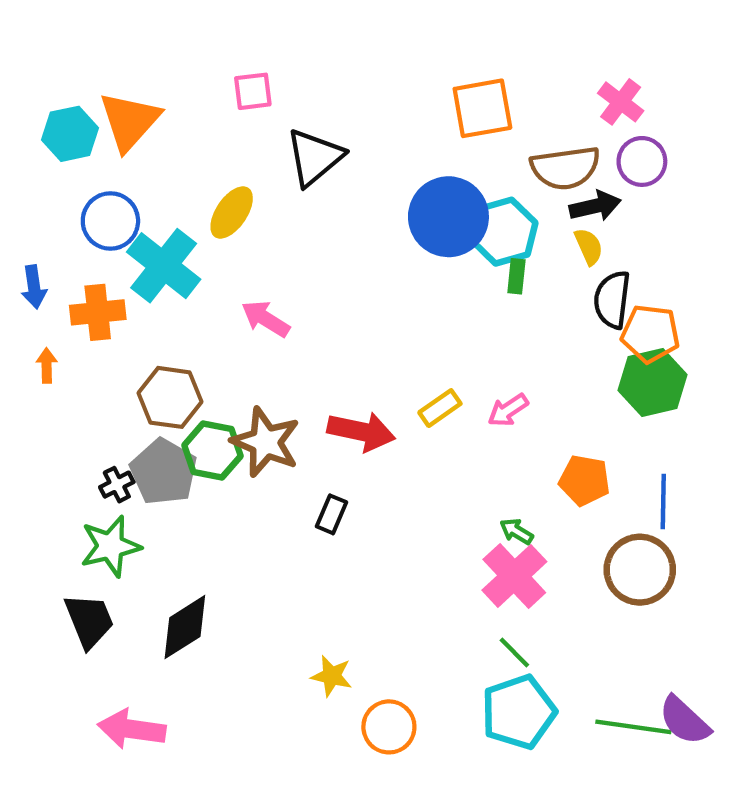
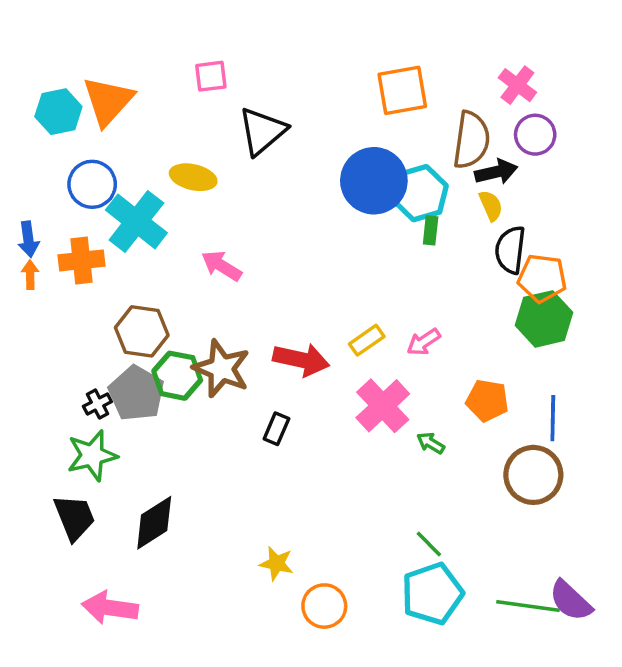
brown semicircle: (565, 168) -> (471, 140), turned -74
yellow ellipse: (232, 212) -> (193, 177), turned 69
orange arrow: (47, 366) -> (30, 275), moved
pink cross: (514, 576) -> (383, 406), moved

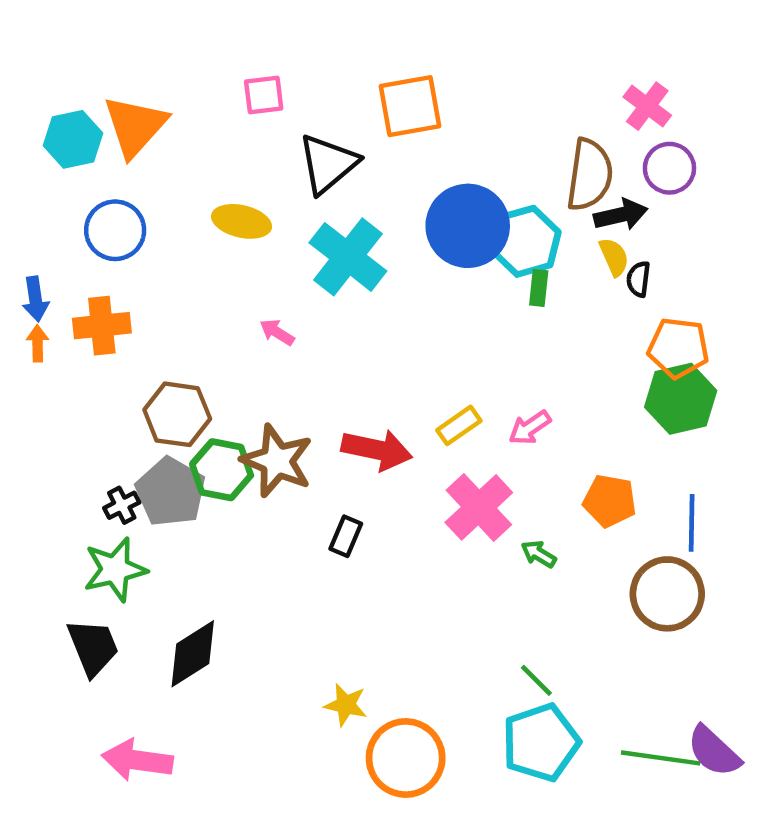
orange square: (402, 90) -> (410, 106), moved
cyan cross: (136, 221) -> (348, 257), moved
black semicircle: (510, 250) -> (638, 279), moved, size x0.6
pink arrow: (221, 266) -> (277, 332), size x0.7
orange circle: (324, 606) -> (406, 758), size x1.4

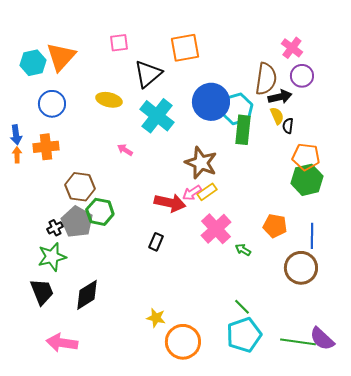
green rectangle: (539, 288) -> (243, 130), size x1.8
pink arrow: (530, 428) -> (192, 193), moved
brown star: (277, 461) -> (201, 163), moved

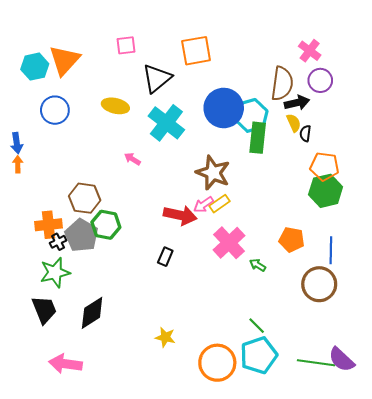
orange cross: (46, 147) -> (49, 225), moved
orange circle: (183, 342) -> (217, 363), moved

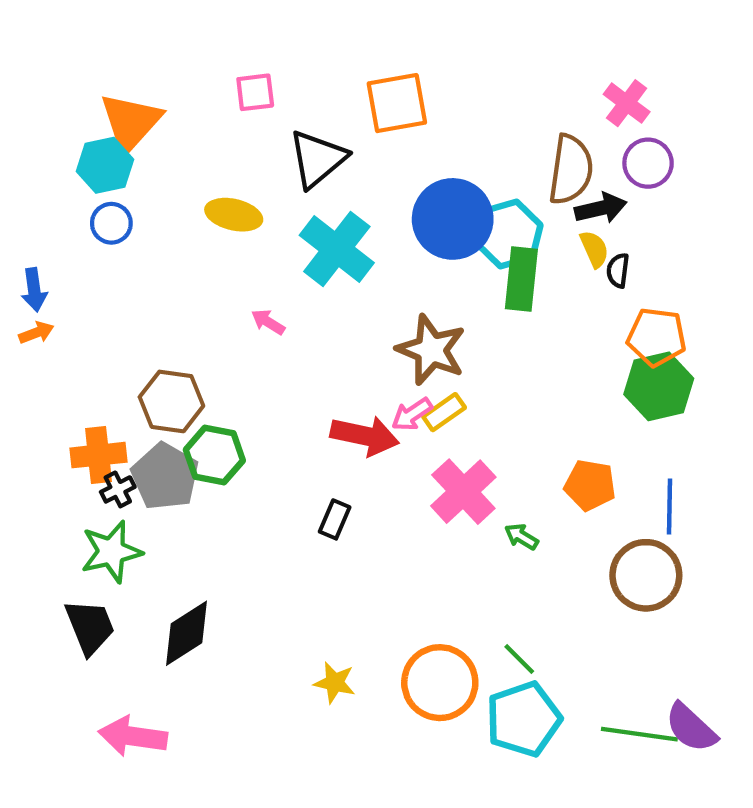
cyan hexagon: (35, 67) -> (105, 165), moved
blue circle: (55, 110) -> (111, 223), size x0.7
orange arrow: (18, 164) -> (36, 333), turned 70
orange circle: (217, 363) -> (440, 683), moved

